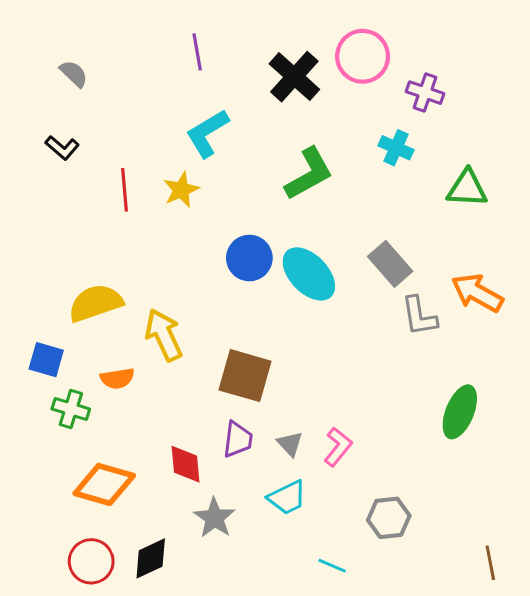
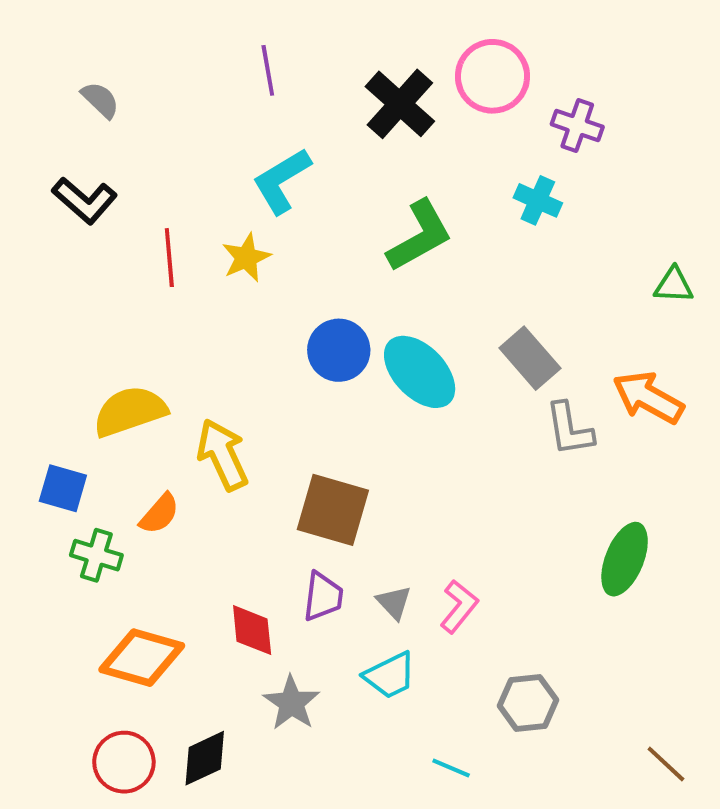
black L-shape: (62, 148) -> (85, 200), size x1.4
green triangle: (467, 188) -> (674, 285), moved, size x0.7
orange semicircle: (117, 378) -> (159, 514), turned -40
brown line: (490, 563) -> (666, 764), turned -36

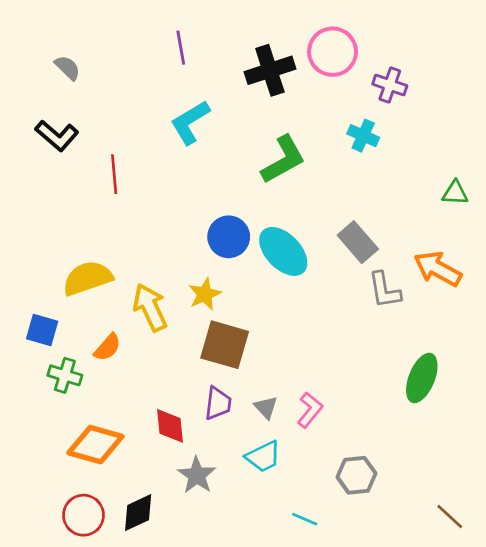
black cross: (400, 104) -> (270, 70), turned 30
yellow star: (246, 258) -> (205, 294), moved

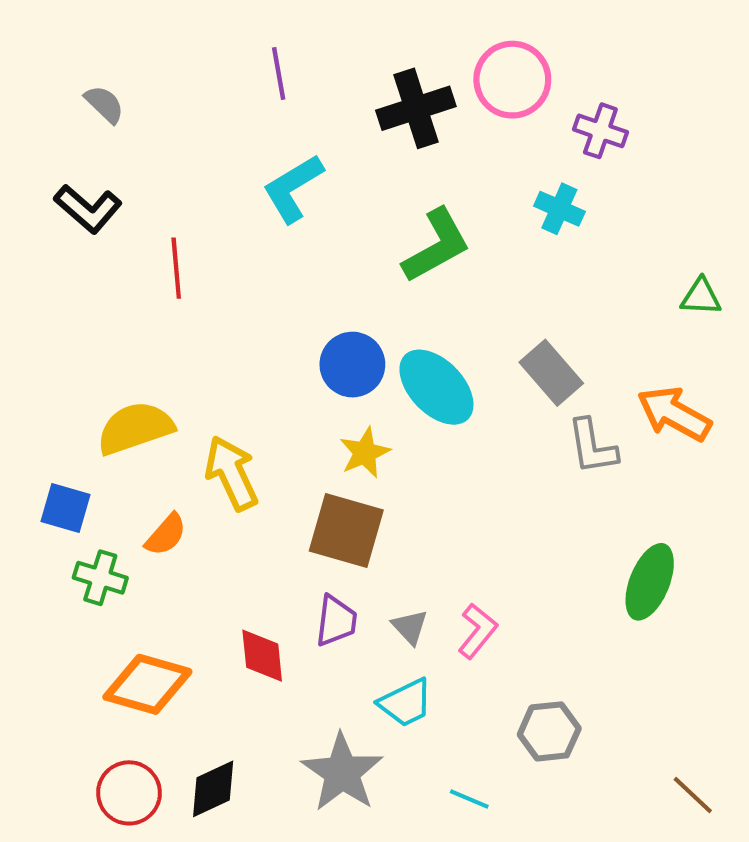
yellow star: (205, 294) -> (365, 453), moved
gray star: (197, 475) -> (342, 772), moved, size x1.4

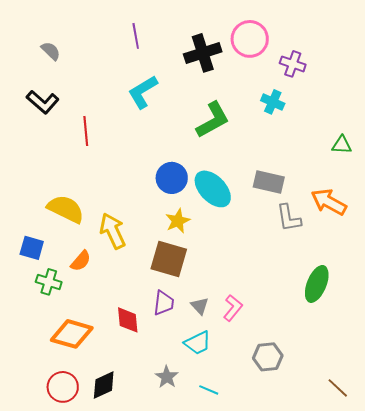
gray rectangle: (551, 373) -> (269, 182), turned -36
yellow semicircle: (135, 428) -> (66, 209), turned 45
gray star: (342, 772) -> (167, 377), size x0.6
cyan line: (469, 799) -> (209, 390), moved

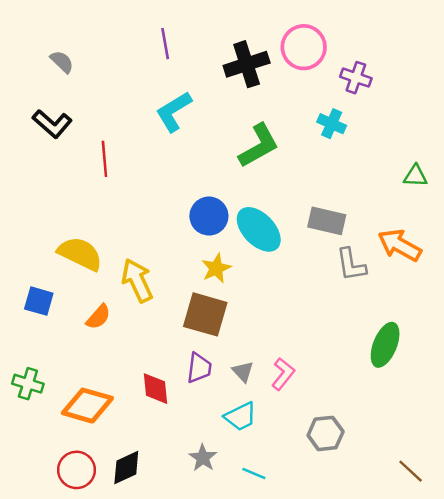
green cross: (49, 282) -> (28, 384), moved

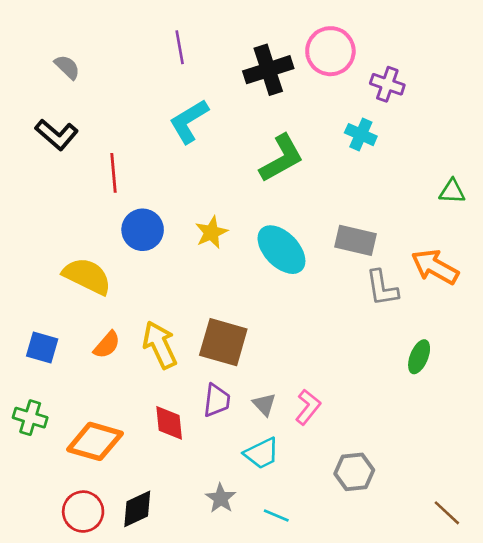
blue circle: (209, 216) -> (143, 230), moved
yellow star: (216, 268) -> (211, 232), moved
yellow arrow: (137, 280) -> (160, 345), moved
blue square: (39, 301) -> (42, 347), moved
green ellipse: (385, 345) -> (419, 357), moved, size x0.7

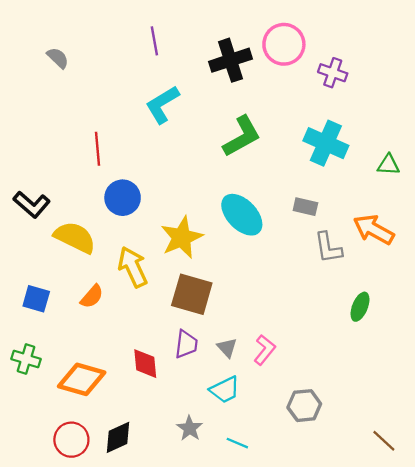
black L-shape: (57, 135) -> (32, 204), moved
cyan cross: (361, 135) -> (326, 143), moved, size x1.6
yellow star: (211, 232) -> (182, 237), moved, size x1.5
gray rectangle: (356, 240) -> (305, 207), size x0.7
yellow arrow: (160, 345) -> (133, 267), moved

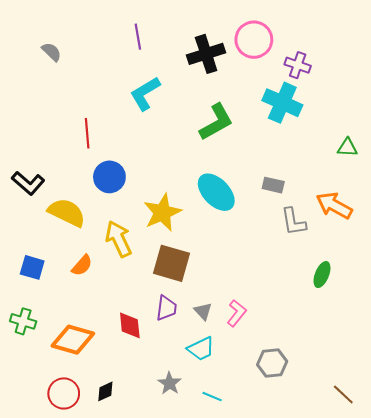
cyan cross: (326, 143) -> (282, 103), moved
black diamond: (118, 437) -> (105, 391), size x0.7

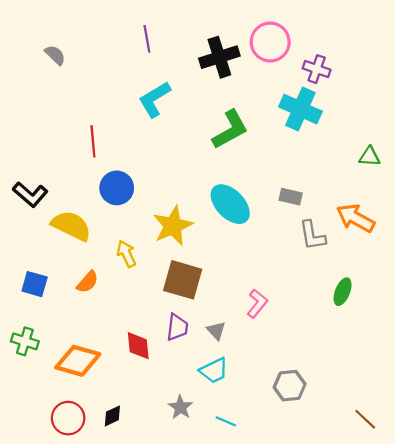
yellow arrow: (119, 239) -> (126, 254), size x0.7
pink L-shape: (237, 313) -> (257, 304), moved

